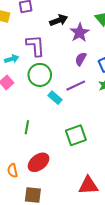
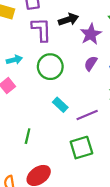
purple L-shape: (35, 46) -> (41, 30), moved
green circle: (40, 75) -> (50, 67), moved
purple line: (76, 86) -> (87, 115), moved

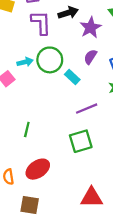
cyan arrow: (14, 60) -> (25, 62), moved
cyan rectangle: (60, 105) -> (72, 77), moved

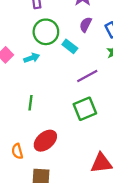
cyan arrow: (25, 62) -> (32, 58), moved

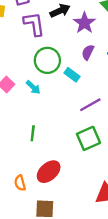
cyan arrow: (32, 58) -> (33, 87), turned 64

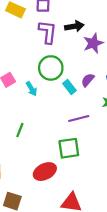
purple semicircle: (88, 52) -> (88, 80), moved
red ellipse: (49, 172) -> (45, 172), moved

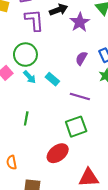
green circle: (51, 68) -> (25, 55), moved
cyan rectangle: (69, 87) -> (52, 79), moved
purple line: (79, 118) -> (80, 97), turned 42

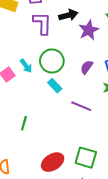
green circle: (25, 55) -> (52, 61), moved
cyan arrow: (30, 77) -> (26, 66), moved
green square: (76, 127) -> (86, 158), moved, turned 30

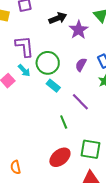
purple L-shape: (42, 23) -> (25, 46), moved
purple line: (81, 106) -> (80, 102), turned 30
green line: (24, 123) -> (64, 122), moved, turned -32

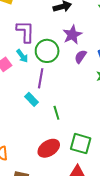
purple star: (79, 30) -> (72, 35), moved
cyan rectangle: (53, 86) -> (32, 99), moved
purple line: (80, 102) -> (41, 78), moved, turned 48

